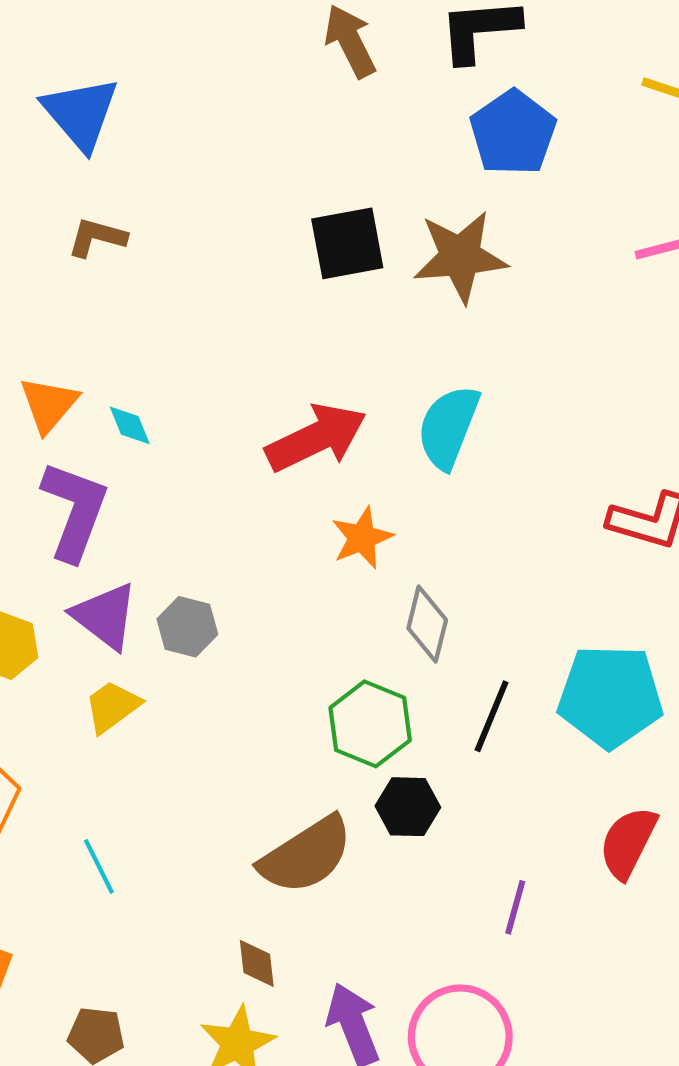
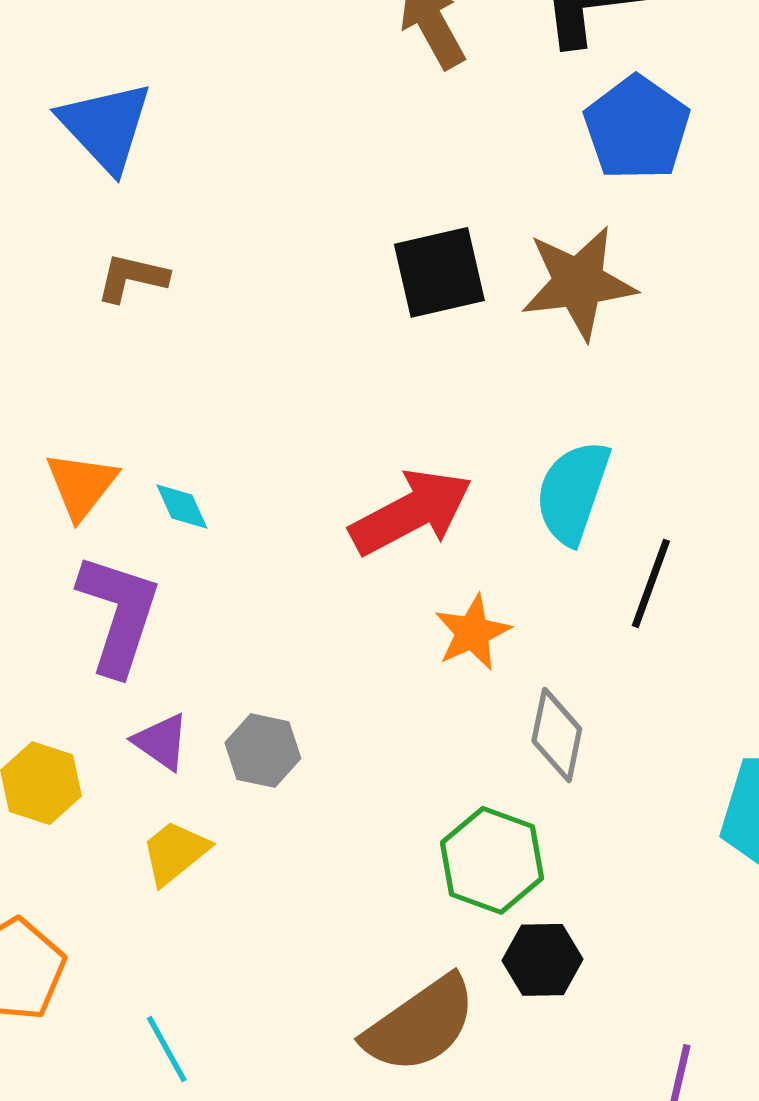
purple triangle: (105, 616) -> (161, 742), size x0.7
black line: (492, 716) -> (651, 583), moved

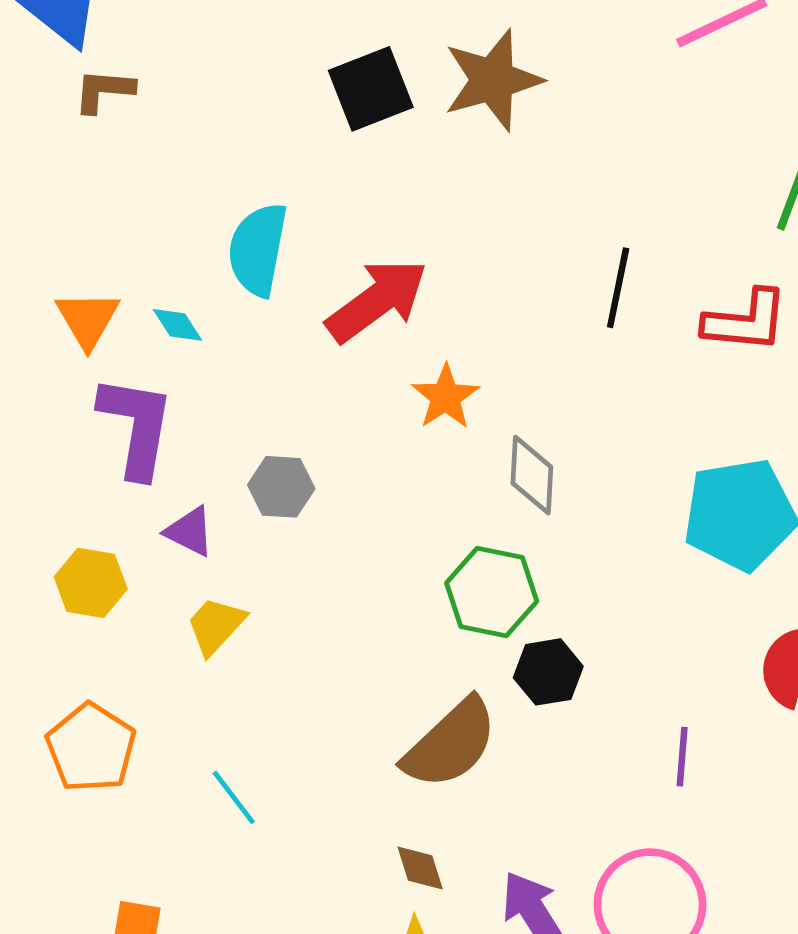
brown L-shape: (132, 278) -> (104, 91), moved
cyan semicircle: (573, 492) -> (258, 249), moved
black line: (651, 583) -> (618, 288), moved
gray hexagon: (263, 751) -> (281, 487), moved

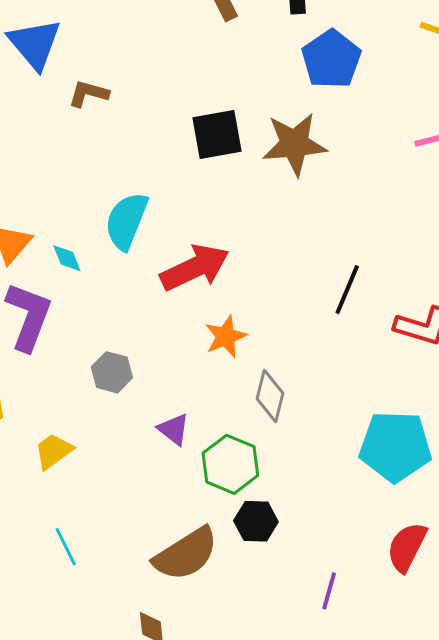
brown L-shape: (104, 91) -> (88, 94), moved
purple triangle: (190, 531) -> (174, 429), moved
cyan line: (234, 797) -> (66, 547), moved

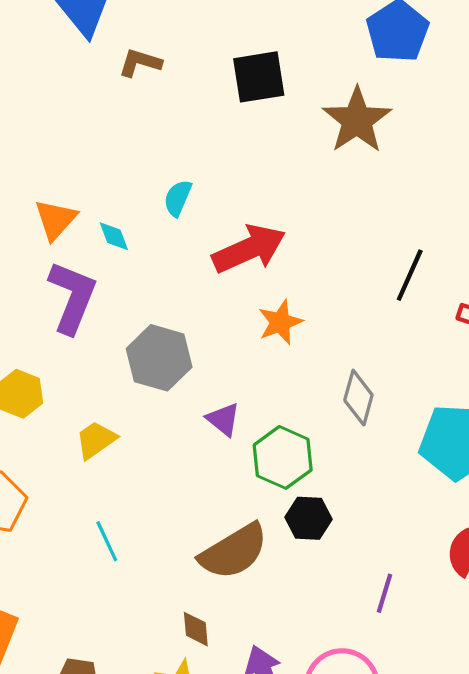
black square: (217, 134) -> (259, 77), moved
brown star: (294, 144) -> (357, 120), turned -30
cyan semicircle: (126, 221) -> (178, 198), size x0.6
gray hexagon: (112, 372) -> (159, 358), size x1.5
gray diamond: (270, 396) -> (358, 398), moved

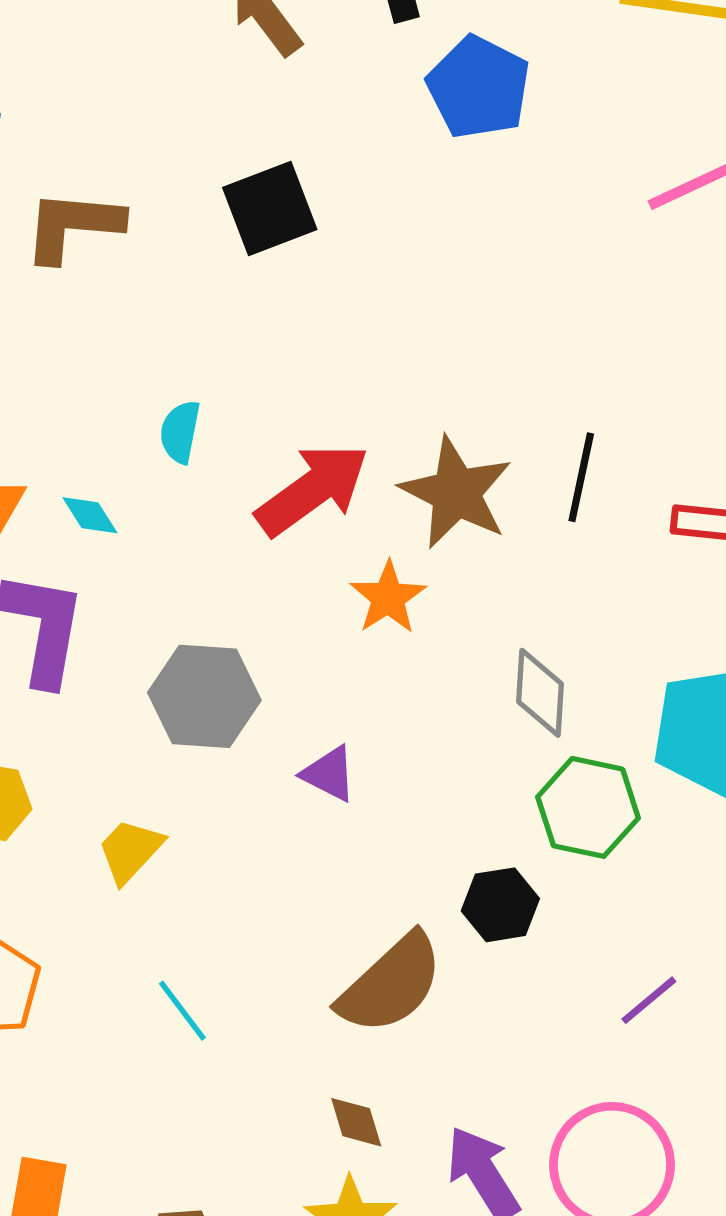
brown L-shape: (140, 63) -> (73, 226), size x1.5
brown star: (357, 120) -> (456, 493), moved
green hexagon: (283, 457) -> (588, 807), moved
purple line: (384, 593) -> (649, 1000), turned 45

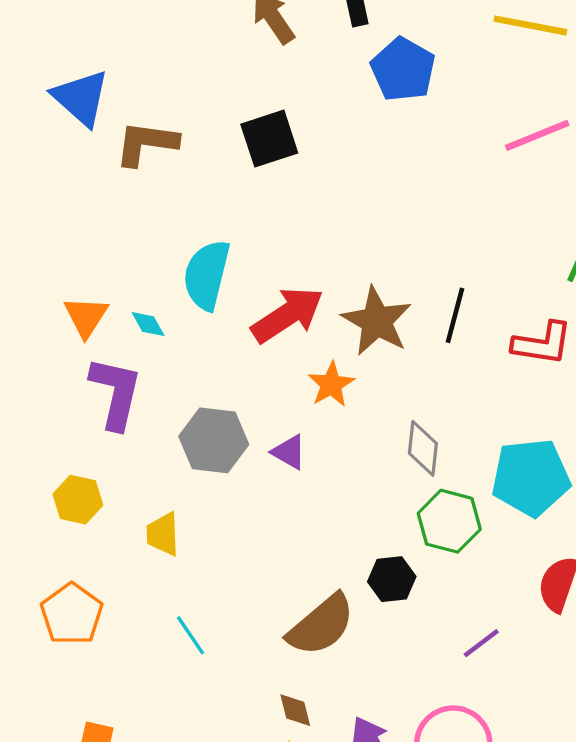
cyan semicircle: (180, 432) -> (207, 275), size x1.8
purple triangle: (329, 774) -> (289, 452), moved
yellow trapezoid: (130, 851) -> (163, 534), turned -48

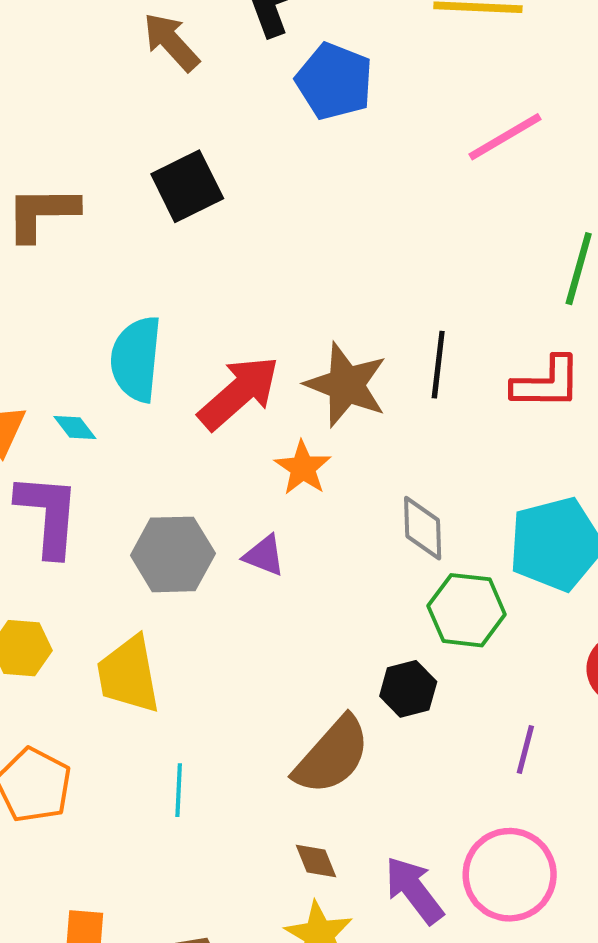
yellow trapezoid: (163, 534) -> (129, 675), size x1.5
cyan line: (190, 635) -> (179, 790), turned 45
purple line: (481, 643) -> (525, 749), turned -30

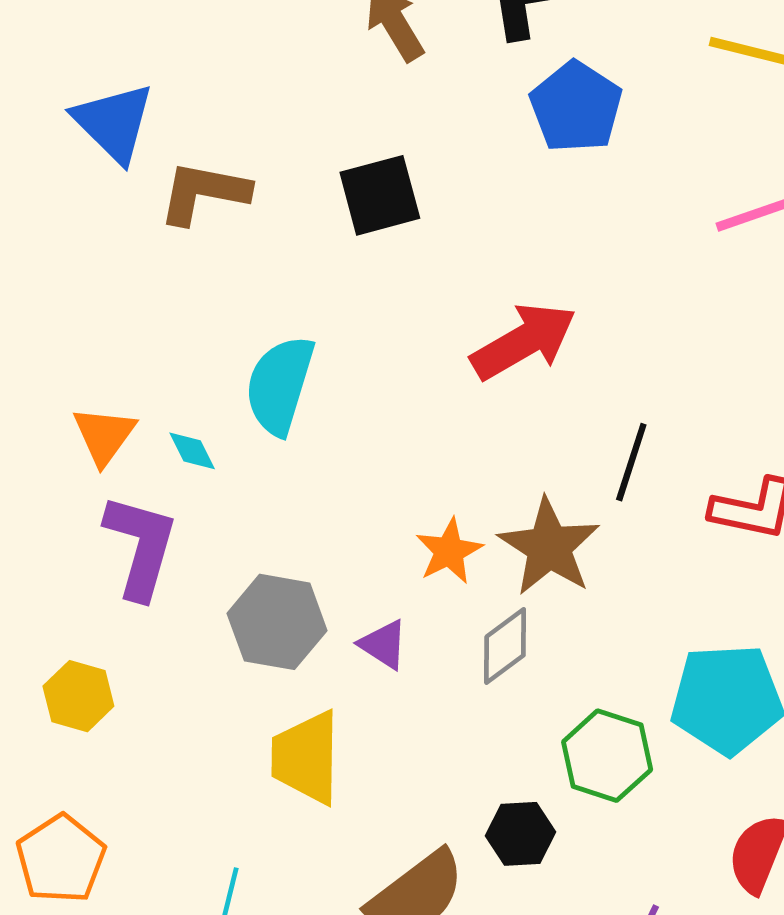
brown star: (346, 385) -> (549, 547), moved
red arrow: (239, 393) -> (524, 341), moved
gray diamond: (423, 528) -> (505, 646), moved, turned 44
yellow trapezoid: (129, 675) -> (306, 758), moved

